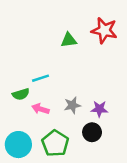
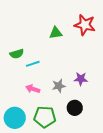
green semicircle: (21, 94) -> (17, 54), moved
purple star: (99, 109) -> (81, 79), moved
green pentagon: (55, 143) -> (45, 117), turned -30

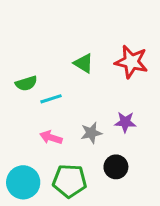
red star: (85, 25) -> (131, 62), moved
green triangle: (56, 33) -> (83, 63), moved, turned 40

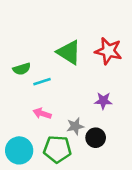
green triangle: (83, 63) -> (69, 52), size x1.5
gray star: (91, 133) -> (75, 126), moved

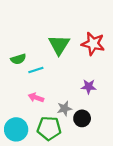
green triangle: (69, 52) -> (59, 45), turned 30

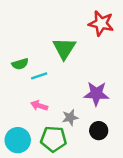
red star: (93, 44) -> (101, 23), moved
purple star: (89, 87) -> (96, 94), size x1.5
black circle: (82, 118) -> (99, 131), moved

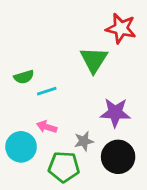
green triangle: (64, 48) -> (94, 60), moved
black circle: (99, 131) -> (118, 157), size x1.5
cyan circle: (18, 140) -> (21, 147), moved

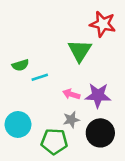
pink arrow: (47, 127) -> (71, 94), moved

